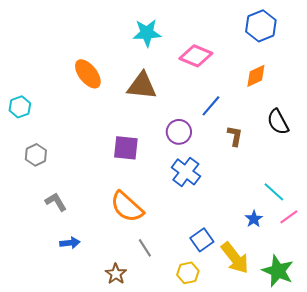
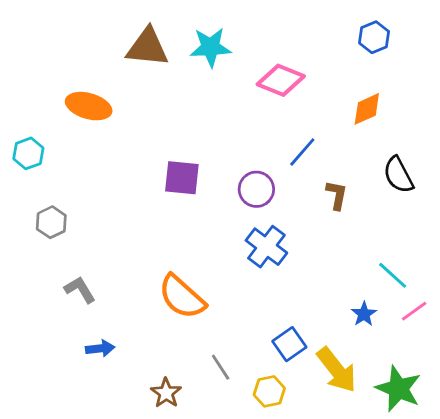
blue hexagon: (261, 26) -> (374, 37), size x0.7
orange ellipse: (88, 74) -> (89, 106), moved, turned -36
brown triangle: (142, 86) -> (147, 47), moved
purple square: (126, 148) -> (182, 178), moved
gray line: (145, 248) -> (221, 367), moved

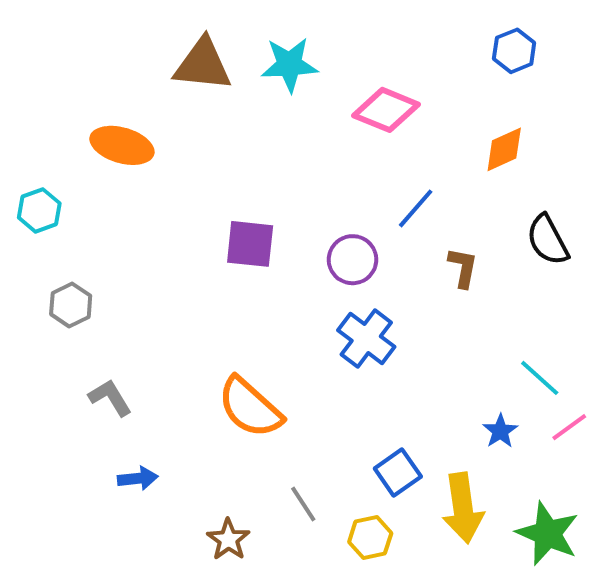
yellow arrow: (337, 370) -> (463, 508), turned 30

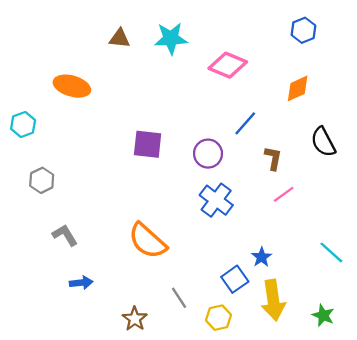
brown triangle: (203, 65) -> (120, 38), size x0.6
cyan line: (540, 378) -> (331, 252), moved
pink line: (569, 427) -> (284, 194), moved
blue star: (500, 431) -> (262, 257), moved
green star: (548, 534) -> (323, 315), size x0.6

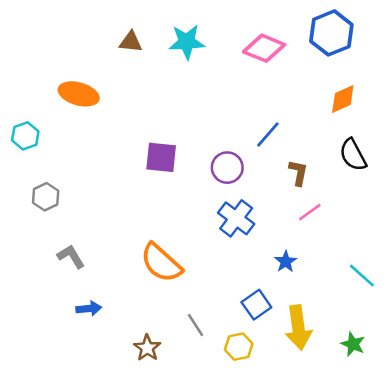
blue hexagon: (303, 30) -> (331, 33), size x1.6
pink diamond: (228, 65) -> (264, 48), moved
orange diamond: (298, 88) -> (343, 99), moved
blue star: (262, 257) -> (286, 262), moved

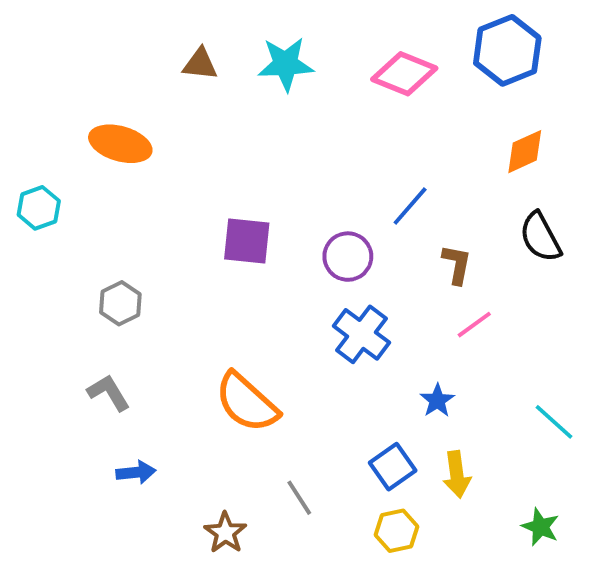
gray hexagon: (46, 197) -> (120, 303), moved
yellow arrow: (298, 328) -> (457, 474), moved, size x0.7
yellow hexagon: (239, 347) -> (396, 531), moved

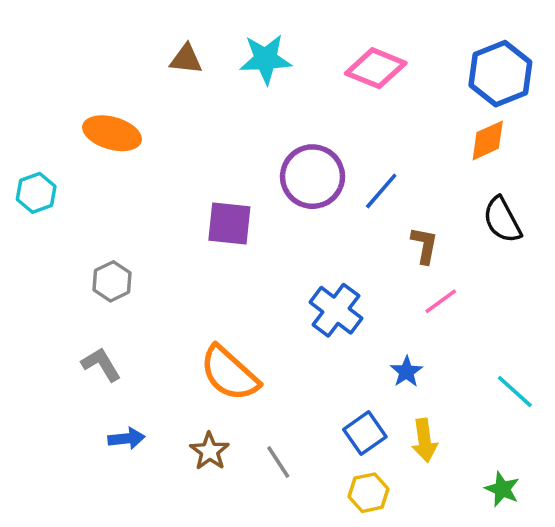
blue hexagon: (507, 50) -> (500, 74), moved
purple circle: (348, 257) -> (313, 177), moved, size x1.4
brown star: (225, 533) -> (210, 451), moved

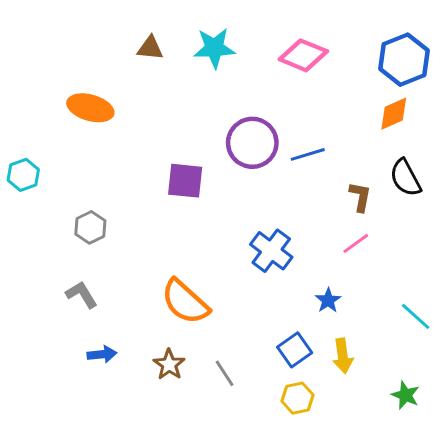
blue line: (381, 191) -> (308, 154), turned 32
cyan hexagon: (36, 193) -> (23, 175), moved
brown L-shape: (425, 245) -> (360, 197), moved

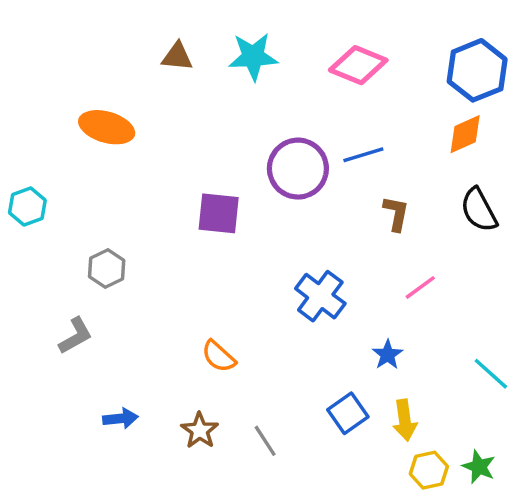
blue line: (308, 154) -> (363, 155), moved
brown L-shape: (360, 197) -> (396, 213), moved
gray L-shape: (82, 295) -> (76, 336), moved, turned 92
orange semicircle: (185, 302) -> (219, 356), size x0.6
yellow hexagon: (297, 398) -> (429, 470), moved

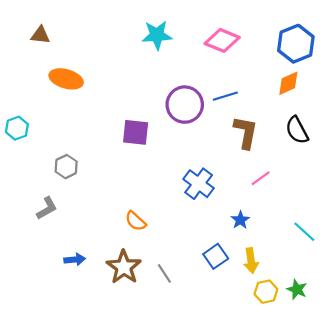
brown triangle: (177, 57) -> (40, 35), moved
brown L-shape: (396, 213) -> (246, 132), size x1.5
brown star: (200, 431) -> (124, 267), size x1.5

